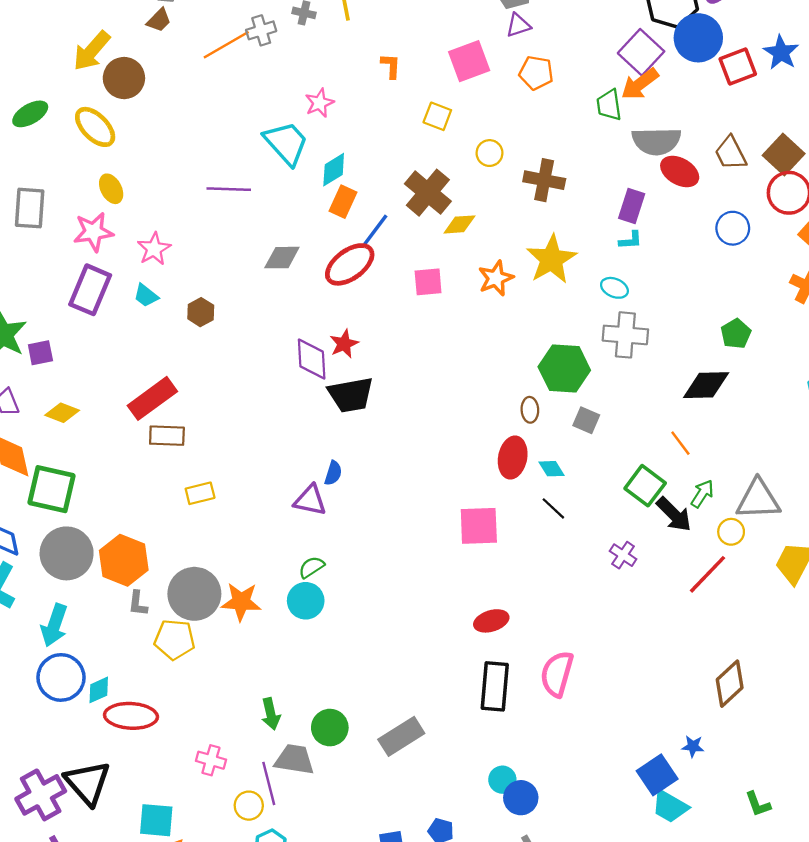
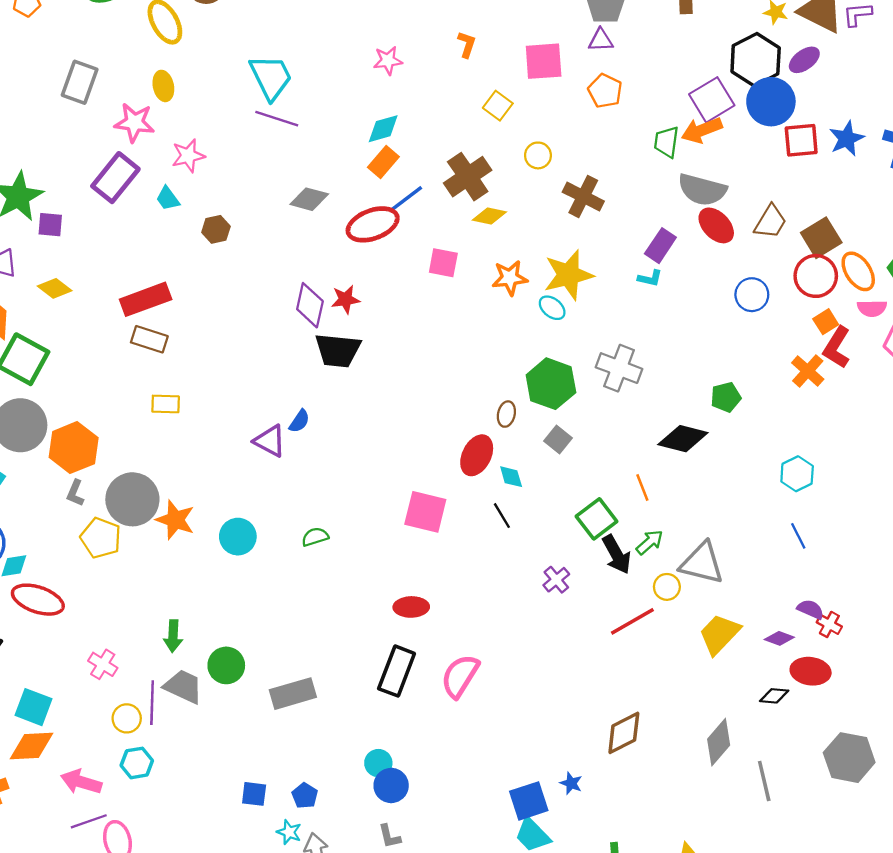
cyan trapezoid: (286, 143) -> (271, 77), moved
brown trapezoid: (731, 153) -> (770, 222), turned -138
cyan ellipse: (614, 288) -> (552, 308), moved
green semicircle: (311, 567) -> (315, 537), moved

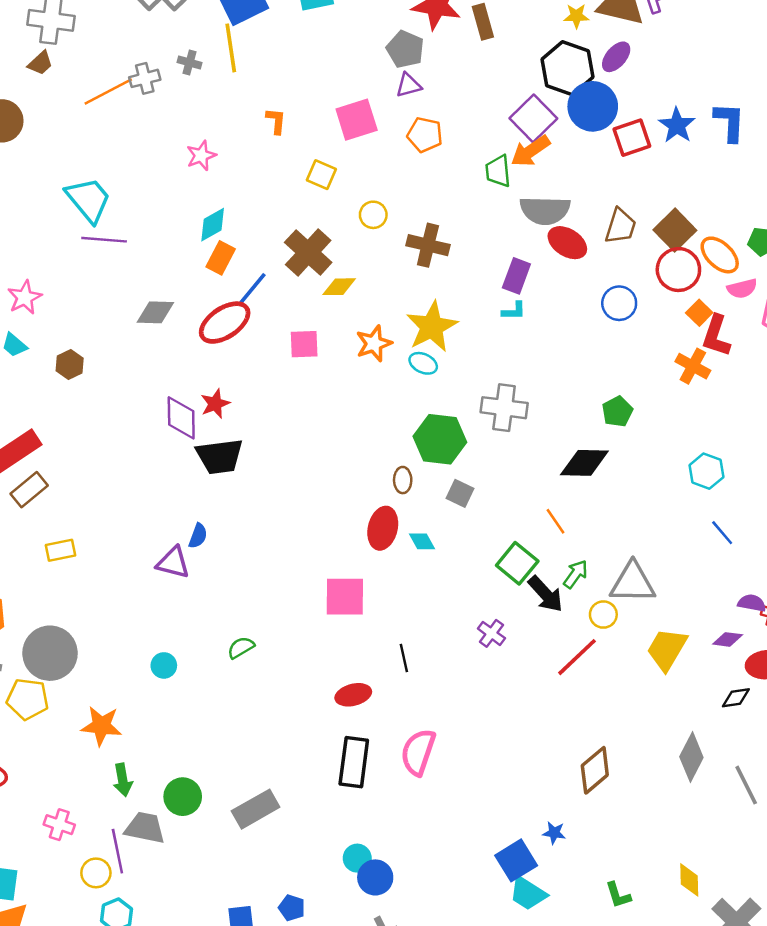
brown rectangle: (149, 339) -> (29, 490), turned -44
black line: (502, 516) -> (404, 658), moved, turned 32
orange star: (175, 520) -> (101, 726), moved
cyan circle: (238, 537) -> (164, 665), size x0.7

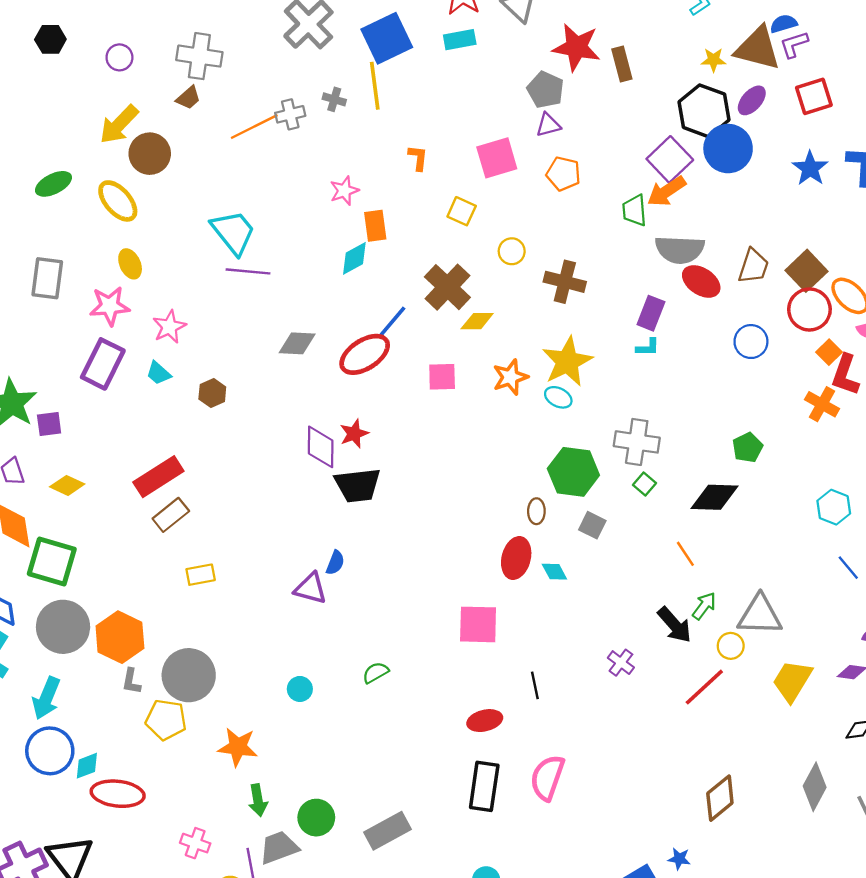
red square: (632, 138) -> (814, 96), moved
orange rectangle: (221, 258) -> (375, 226), moved, turned -36
green square: (517, 563) -> (645, 484), moved, size x0.6
gray trapezoid: (145, 828) -> (279, 847), turned -33

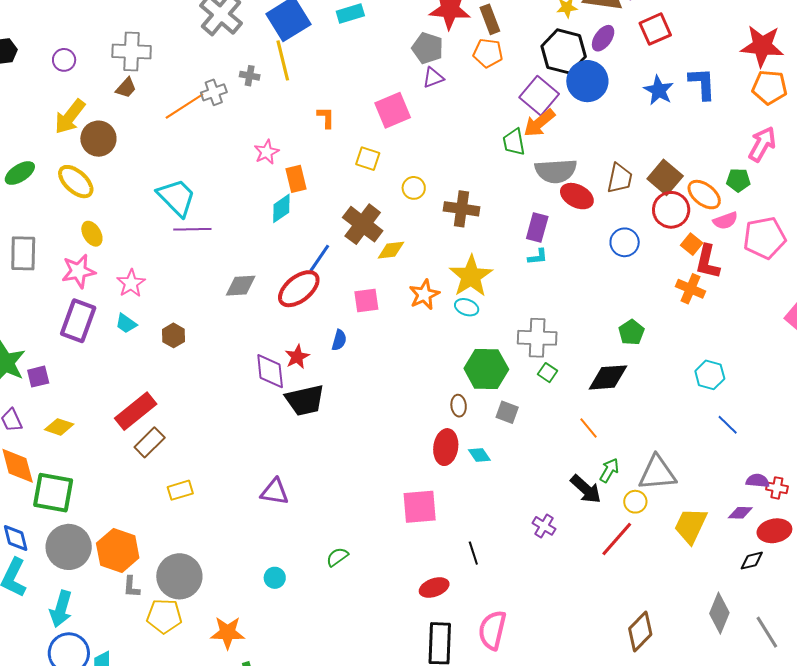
orange pentagon: (563, 174) -> (488, 53), moved
blue semicircle: (335, 563) -> (339, 340), moved

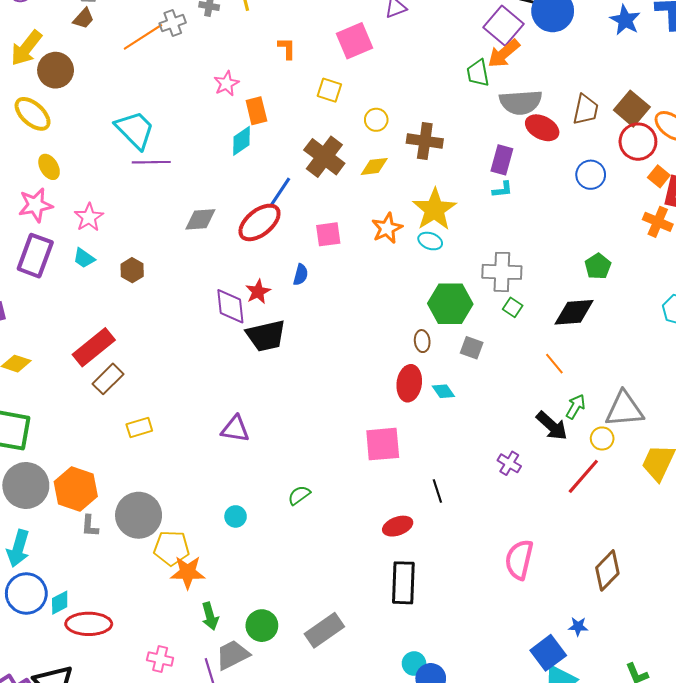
yellow diamond: (391, 250) -> (374, 166), moved
yellow pentagon: (164, 616) -> (172, 548), moved
pink semicircle: (492, 630) -> (519, 560), moved

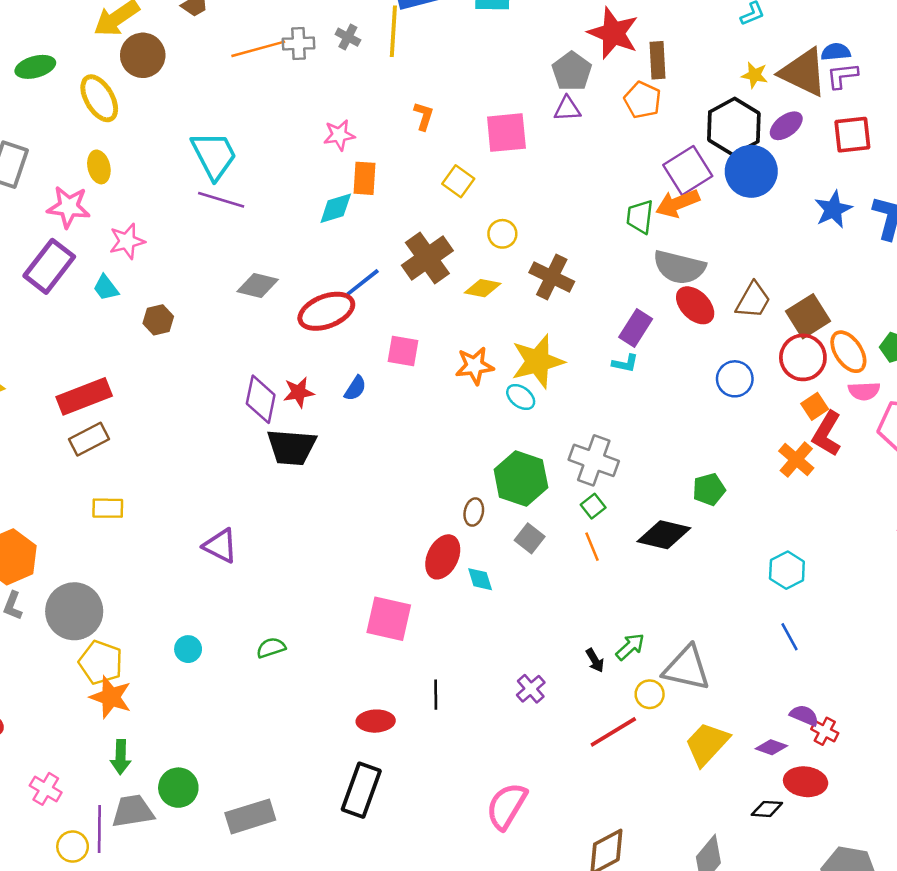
orange line: (554, 364) -> (592, 547), moved
black arrow: (552, 426) -> (595, 660), size x0.6

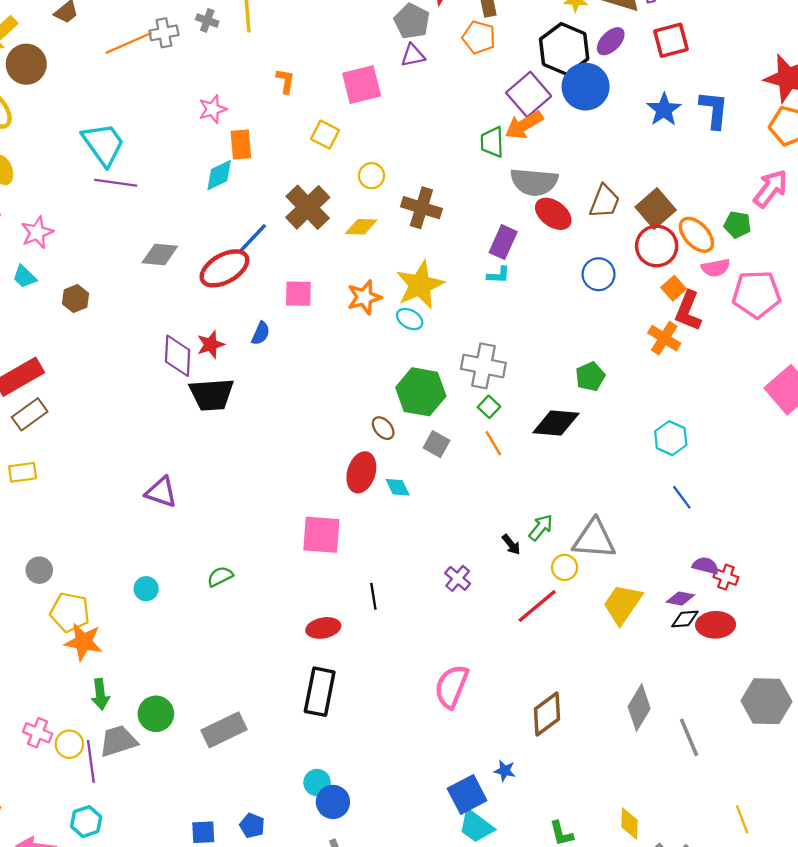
yellow rectangle: (108, 508) -> (23, 472), moved
brown ellipse: (474, 512) -> (383, 428), turned -45
gray circle: (74, 611) -> (39, 570), size x0.5
black diamond: (767, 809) -> (685, 619), moved
yellow circle: (73, 847) -> (69, 744), moved

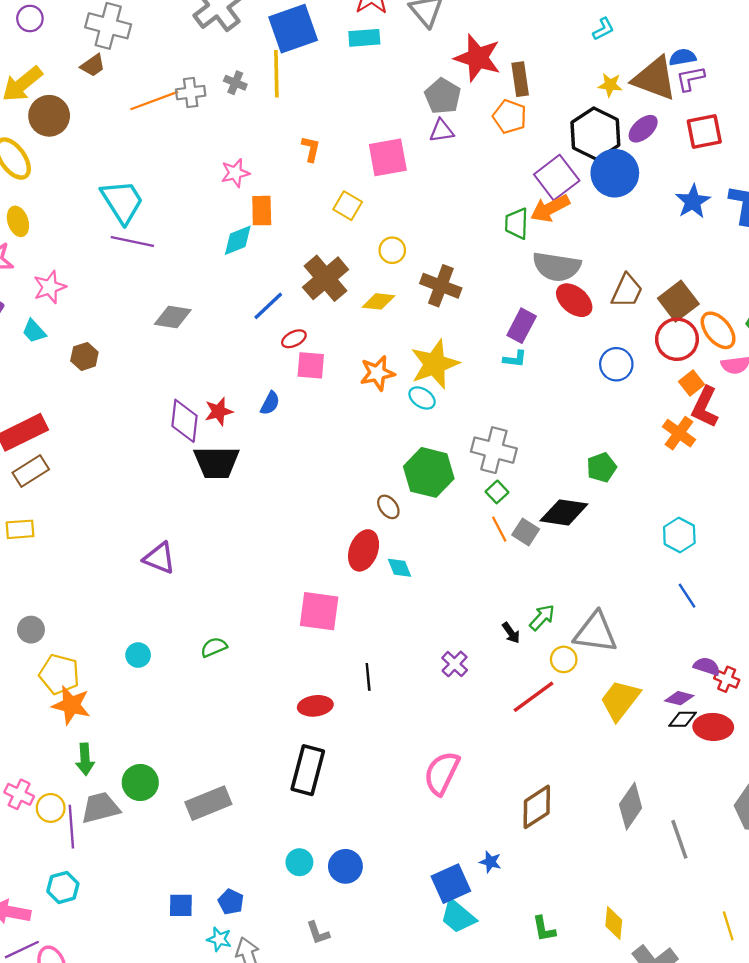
red ellipse: (225, 268) -> (294, 339), moved, size x0.5
gray square: (437, 444) -> (526, 532), moved
blue circle: (333, 802) -> (345, 866), moved

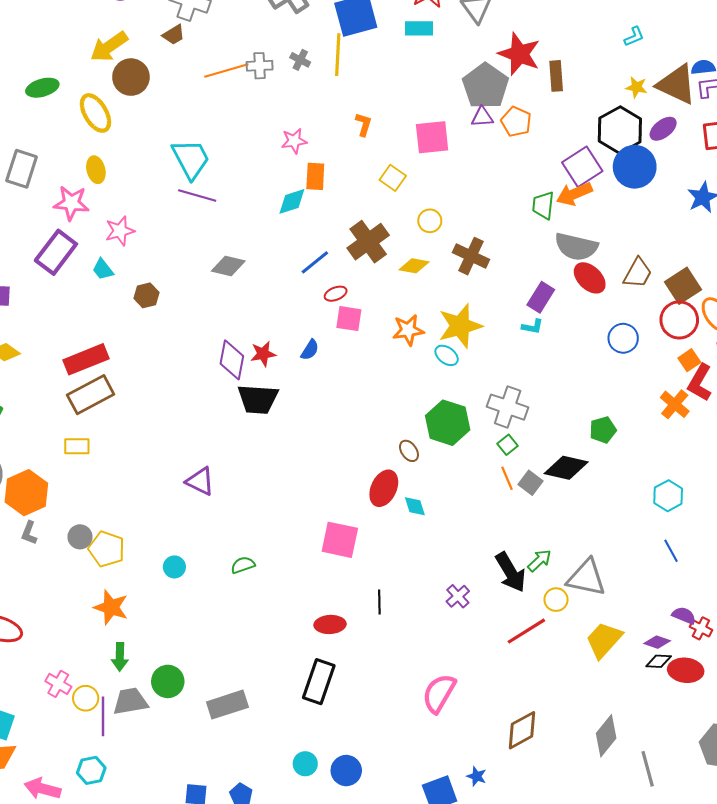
gray pentagon: (443, 96) -> (485, 86), size x1.4
orange pentagon: (510, 117) -> (516, 122), moved
brown rectangle: (31, 471) -> (91, 395), size x1.4
black arrow: (511, 633) -> (511, 572), size x2.0
yellow pentagon: (59, 674) -> (107, 549), moved

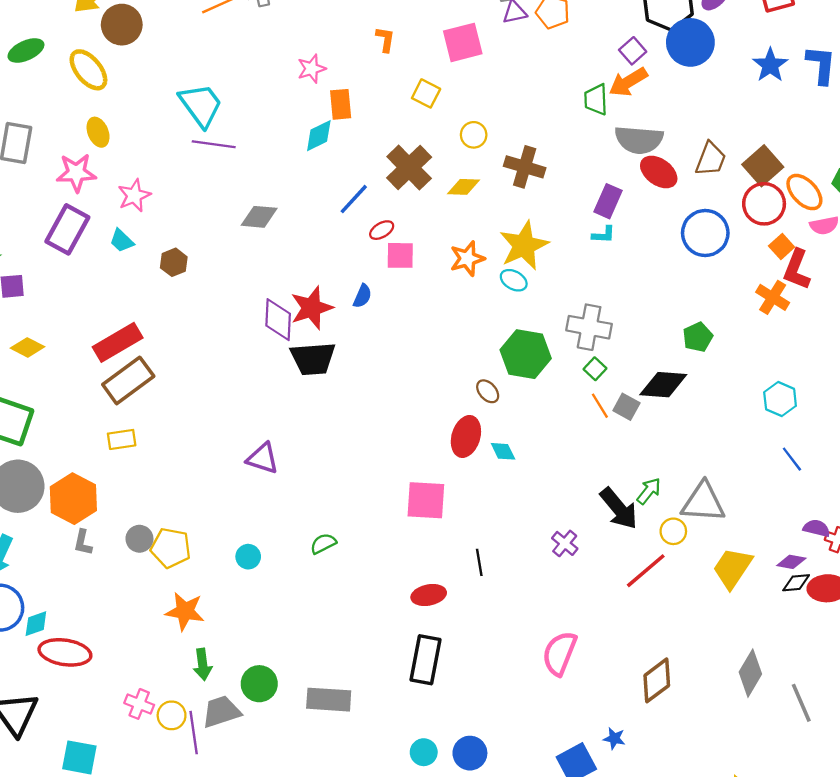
purple square: (582, 167) -> (633, 51), size x0.6
blue circle: (623, 338) -> (705, 233), size x1.4
red star: (263, 354) -> (312, 308), size x1.5
gray rectangle: (227, 705) -> (329, 700), turned 30

